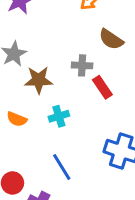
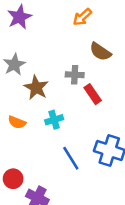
brown star: (39, 80) -> (36, 88), turned 30
blue line: (62, 167) -> (71, 158), moved

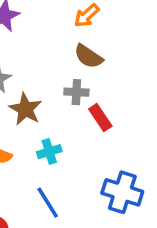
brown semicircle: (100, 52) -> (88, 56), moved
blue line: (71, 158) -> (48, 203), moved

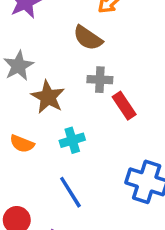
brown semicircle: (88, 56) -> (88, 38), moved

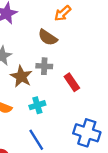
gray cross: (100, 80) -> (44, 66), moved

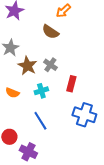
gray cross: (44, 66) -> (50, 65), moved, turned 32
red rectangle: (72, 82) -> (71, 84), moved, turned 49

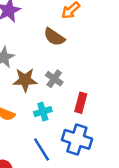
brown star: (27, 66) -> (25, 80), turned -30
blue cross: (84, 115) -> (77, 139), moved

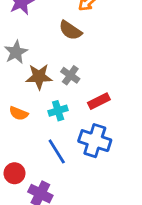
red rectangle: (81, 103) -> (99, 101), turned 48

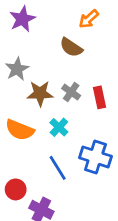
red rectangle: (99, 101) -> (100, 97), moved, turned -75
cyan cross: (58, 111) -> (59, 127), turned -30
orange semicircle: (19, 113) -> (20, 130), size x1.5

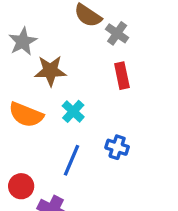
gray cross: (71, 92) -> (117, 33), moved
blue cross: (95, 157) -> (117, 147), size x0.6
blue line: (58, 168) -> (72, 160), turned 55

